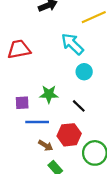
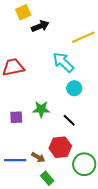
blue line: (37, 122) -> (15, 160), moved

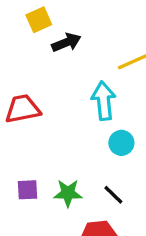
cyan arrow: (63, 62) -> (104, 101), turned 40
green star: (41, 109) -> (68, 193), moved

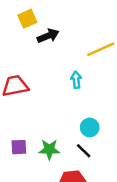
cyan arrow: (104, 101) -> (76, 80), size x0.6
cyan circle: (121, 143) -> (90, 127), moved

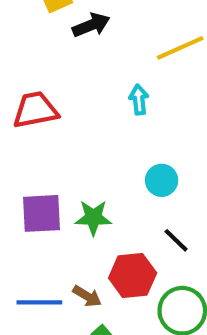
purple square: (19, 147) -> (42, 213), size x1.5
black line: (84, 151) -> (176, 240), moved

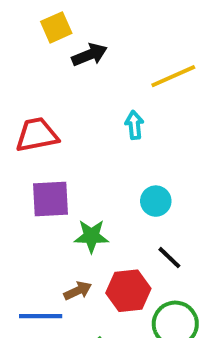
purple square: (42, 213) -> (50, 199), moved
brown arrow: (87, 296) -> (78, 291), moved, turned -56

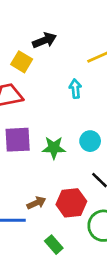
yellow square: (56, 27) -> (22, 62), moved, turned -35
green star: (91, 236) -> (54, 148), moved

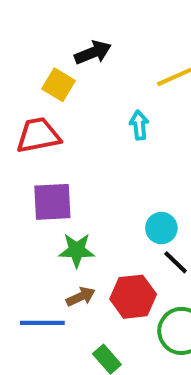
cyan circle: (90, 141) -> (161, 228), moved
green star: (54, 148) -> (77, 250), moved

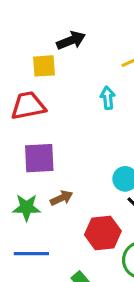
yellow square: (58, 85) -> (44, 66), turned -35
green star: (77, 250) -> (27, 207), moved
brown arrow: (81, 297) -> (62, 198), moved

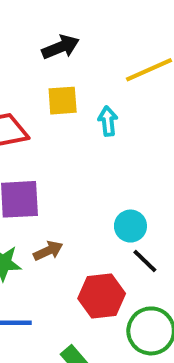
yellow square: (44, 66) -> (63, 101), moved

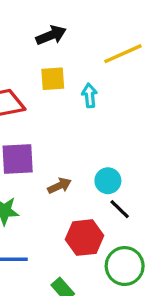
brown arrow: (48, 251) -> (59, 186), moved

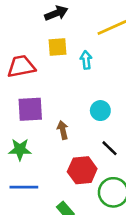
cyan circle: (108, 181) -> (100, 111), moved
brown arrow: (59, 186) -> (63, 130), turned -78

